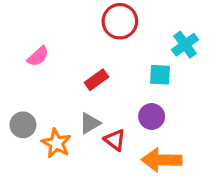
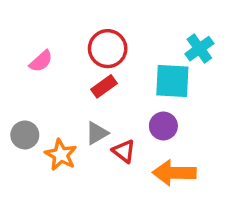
red circle: (120, 21) -> (108, 49), moved
cyan square: (160, 75) -> (172, 81), size x1.5

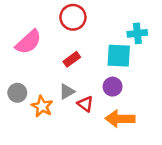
red circle: (108, 49) -> (73, 17), moved
cyan cross: (199, 49) -> (137, 33), turned 30
pink semicircle: (41, 61) -> (28, 42), size x1.6

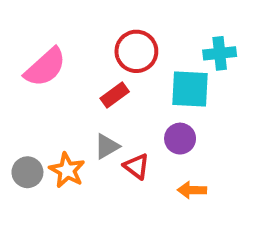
red circle: (73, 17) -> (136, 51), moved
gray circle: (17, 93) -> (27, 172), moved
orange arrow: (120, 119) -> (192, 190), size x0.6

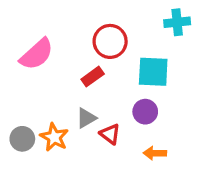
cyan cross: (220, 53) -> (177, 22), moved

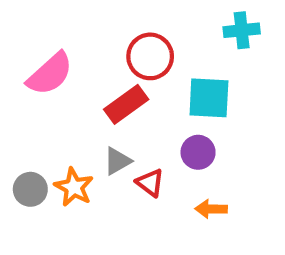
red rectangle: (93, 77) -> (126, 104), size x1.4

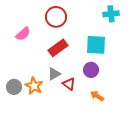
red circle: (150, 56) -> (56, 17), moved
pink semicircle: (50, 74) -> (23, 34), size x0.7
orange arrow: (211, 209) -> (97, 96), turned 32

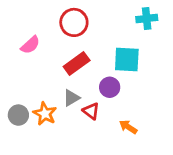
purple circle: (91, 70) -> (110, 87), moved

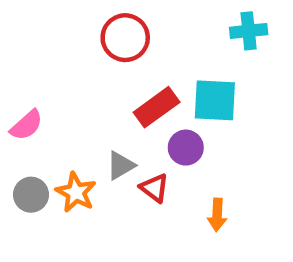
pink semicircle: (30, 45) -> (27, 125), moved
red rectangle: (77, 63) -> (157, 107), moved
orange arrow: (128, 127) -> (217, 215), turned -120

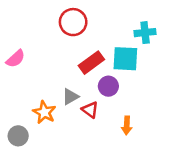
cyan cross: (249, 31) -> (145, 33), moved
pink semicircle: (27, 125) -> (16, 59), moved
gray circle: (31, 195) -> (18, 136), moved

